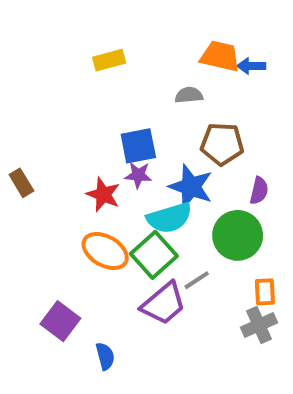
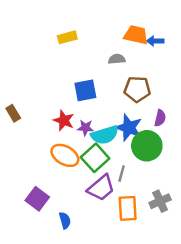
purple star: (138, 175) -> (85, 128), moved
blue star: (191, 187) -> (129, 128), moved
gray line: (197, 280) -> (122, 173), turned -42
orange rectangle: (265, 292) -> (128, 208), moved, size x1.5

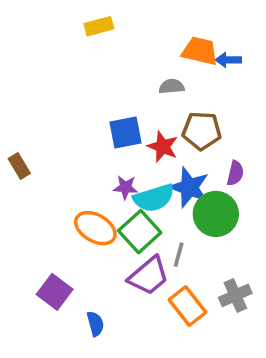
yellow rectangle: (67, 37) -> (99, 26), moved
red star: (64, 120) -> (163, 147), moved
orange rectangle: (128, 208) -> (187, 306), turned -35

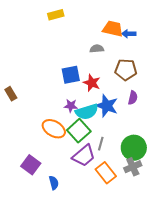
brown pentagon: (202, 131) -> (126, 70), moved
green circle: (216, 214) -> (134, 148), moved

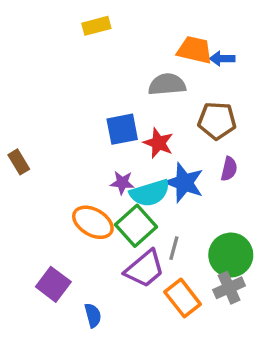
gray semicircle: (97, 49) -> (167, 84), size x1.5

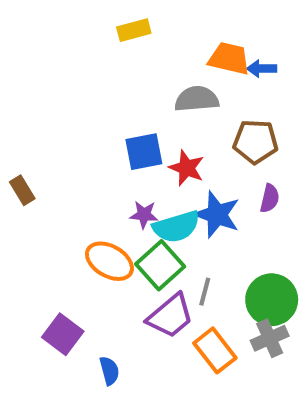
yellow rectangle: (96, 26) -> (134, 30), moved

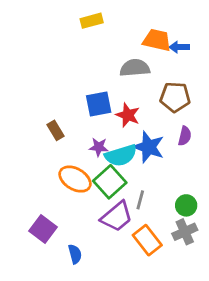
brown rectangle: (22, 190) -> (56, 130), moved
green circle: (272, 300) -> (186, 205), size x0.6

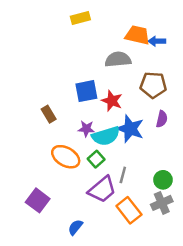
green square: (110, 182) -> (96, 159), size x0.6
blue semicircle: (75, 254) -> (75, 227), moved, turned -126

